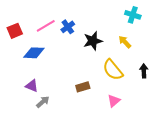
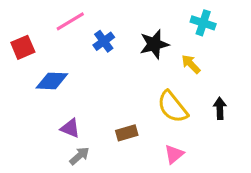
pink line: (46, 26) -> (70, 21), moved
black star: (93, 41) -> (154, 44), moved
purple triangle: (32, 86) -> (70, 128), moved
gray arrow: (43, 102) -> (79, 156), moved

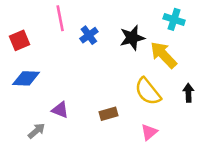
pink line: (70, 21) -> (60, 18), turned -70
yellow arrow: (191, 64) -> (164, 55), size x1.6
blue diamond: (52, 81) -> (26, 78), moved
gray arrow: (79, 156) -> (37, 131), moved

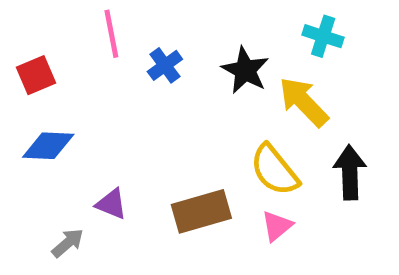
black star: (132, 38) -> (245, 70), turned -30
black arrow: (188, 93) -> (350, 172), size x1.5
brown rectangle: (109, 114) -> (201, 211), size x1.6
pink triangle: (149, 132) -> (277, 226), moved

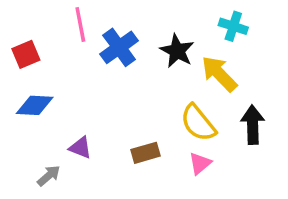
blue cross: (165, 65) -> (119, 47), size x1.5
brown rectangle: (201, 211) -> (145, 153), size x0.7

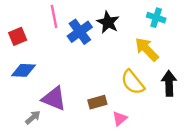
black star: (177, 51) -> (108, 22), moved
purple triangle: (80, 148) -> (54, 99), size x1.6
pink triangle: (200, 163) -> (120, 119), moved

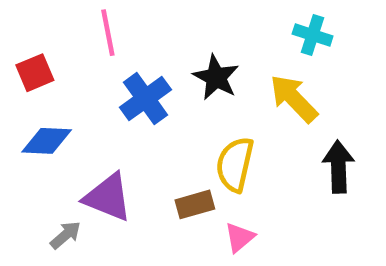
black star: (108, 22) -> (216, 77), moved
blue cross: (80, 32) -> (145, 99), moved
yellow semicircle: (133, 82) -> (235, 164), moved, turned 52

